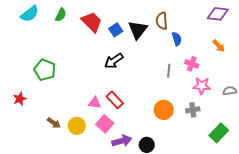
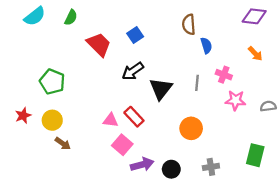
red trapezoid: (92, 22) -> (99, 44), moved
black triangle: (138, 30) -> (161, 89), moved
gray cross: (193, 110) -> (211, 167), moved
yellow circle: (77, 126) -> (52, 120), moved
green rectangle: (219, 133) -> (255, 155), turned -30

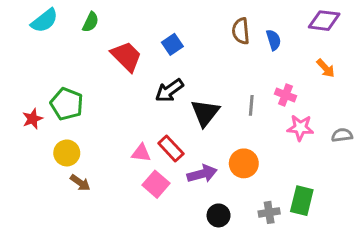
blue semicircle: (206, 45) -> (274, 40), moved
red star: (23, 116) -> (33, 119), moved
green rectangle: (255, 155) -> (302, 201), moved
purple arrow: (142, 165) -> (202, 174), moved

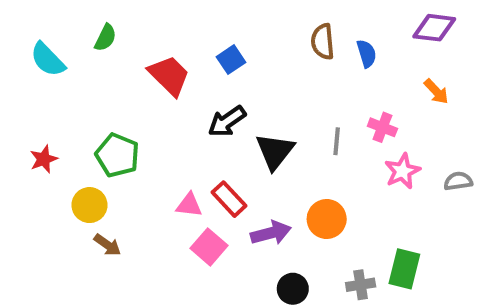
cyan semicircle: (44, 21) -> (48, 60), moved, turned 84
green semicircle: (91, 22) -> (105, 38), moved
green pentagon: (67, 104) -> (117, 155), moved
pink star: (300, 128) -> (402, 171), turned -30

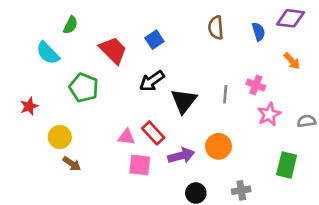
blue semicircle: (367, 54) -> (259, 32), moved
cyan semicircle: (48, 60) -> (48, 53), moved
green pentagon: (117, 155) -> (84, 88), moved
pink square: (209, 247) -> (140, 165), turned -35
green rectangle: (404, 269) -> (287, 165), moved

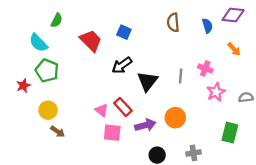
blue square: (154, 40) -> (124, 32), turned -32
green pentagon: (84, 88) -> (47, 71), moved
pink triangle: (126, 137) -> (102, 110), turned 32

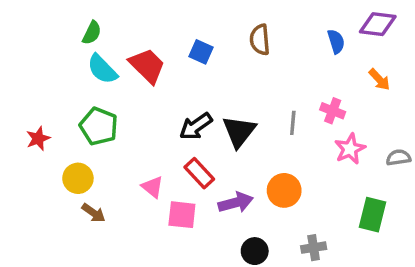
brown semicircle: (173, 22) -> (260, 40), moved
cyan semicircle: (38, 43) -> (102, 69), moved
black arrow: (122, 65) -> (196, 126), moved
green pentagon: (47, 71) -> (99, 126), moved
pink triangle: (102, 110) -> (152, 187), moved

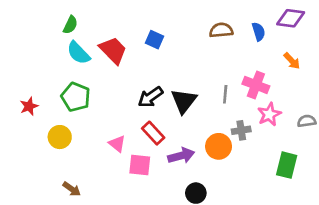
brown semicircle: (260, 40) -> (221, 30), moved, turned 90
pink cross: (333, 111) -> (256, 85), size x1.4
brown arrow: (94, 213) -> (72, 189), moved
gray cross: (314, 248) -> (241, 130), moved

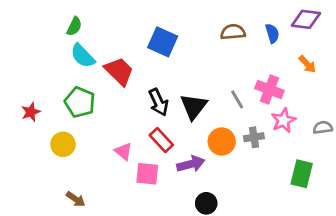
blue square: (154, 40) -> (163, 42), size x1.5
red trapezoid: (113, 50) -> (119, 71), moved
gray line: (225, 94) -> (237, 99), turned -36
black arrow: (150, 97) -> (158, 102), turned -80
orange circle: (219, 146) -> (222, 142), moved

